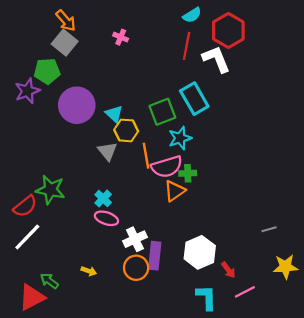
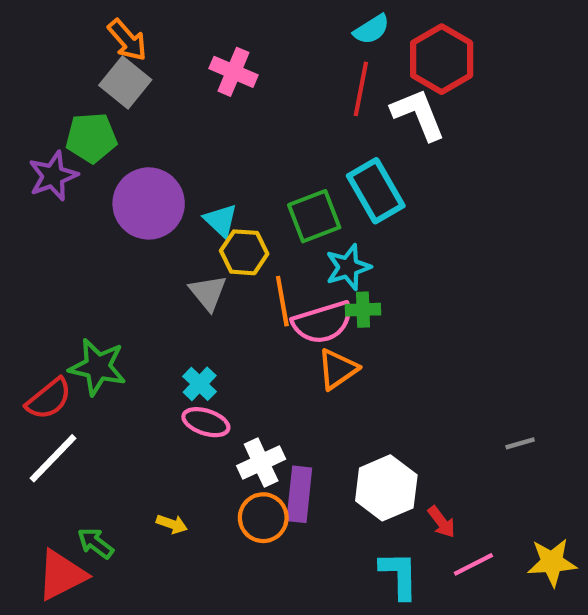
pink cross: (121, 37) -> (233, 72), size x1.5
green cross: (188, 173) -> (363, 310), moved
yellow star: (285, 267) -> (552, 562), moved

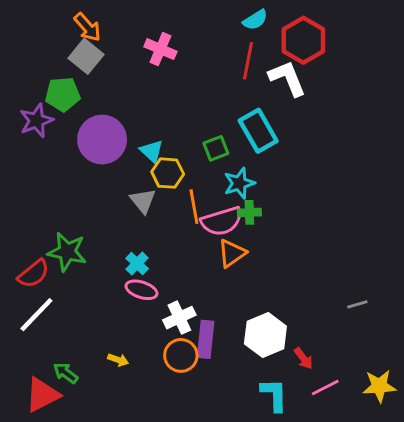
green square: (314, 216) -> (216, 148), size x0.7

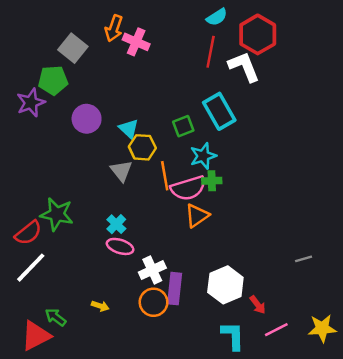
orange arrow: (87, 27) -> (114, 28), moved, turned 60
purple circle: (102, 140) -> (87, 119), size x0.7

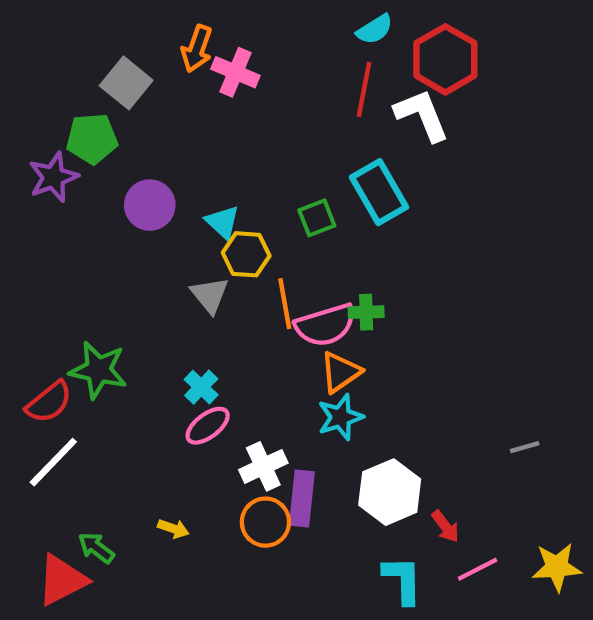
cyan star: (203, 156) -> (340, 417), moved
pink ellipse: (120, 246) -> (208, 426), turned -55

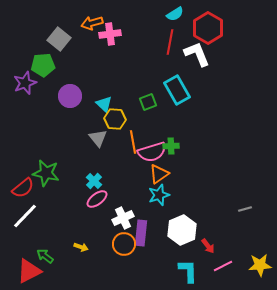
orange arrow: (197, 49) -> (92, 23), turned 55
pink cross: (235, 72) -> (110, 34), turned -30

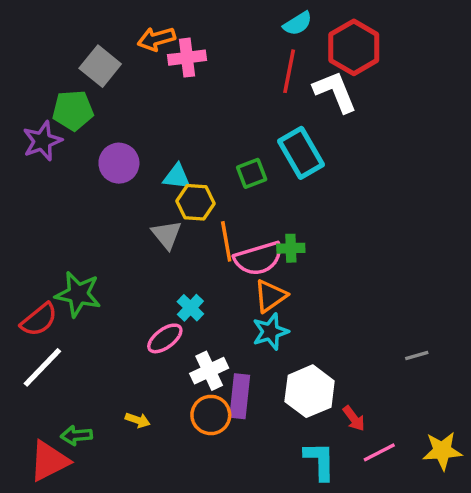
cyan triangle: (104, 104) -> (177, 177), turned -36
cyan cross: (94, 181) -> (190, 308), moved
green arrow: (45, 256) -> (76, 435), turned -42

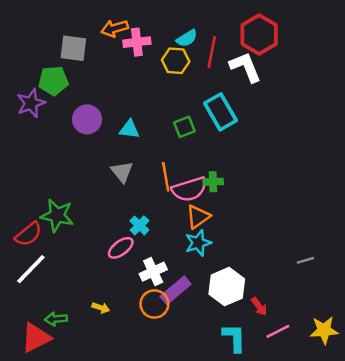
cyan semicircle: (298, 24) -> (187, 38), moved
gray square: (100, 66) -> (73, 48), turned -32
yellow hexagon: (196, 202) -> (176, 61), moved
purple rectangle: (240, 396) -> (176, 290), turned 44

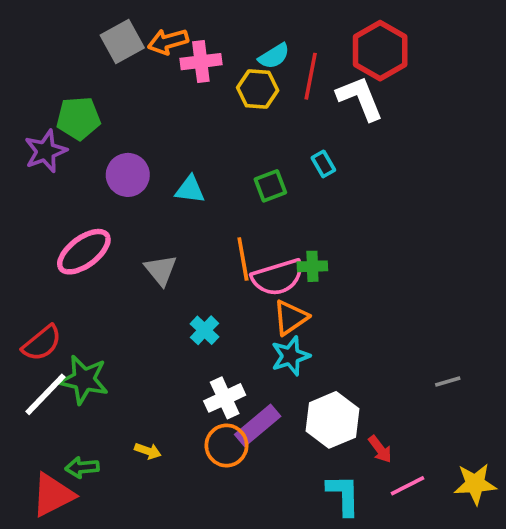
gray square: (73, 48) -> (122, 41), moved, turned -36
cyan rectangle: (221, 112) -> (323, 164), size x0.5
gray triangle: (122, 172) -> (161, 270), moved
green star: (57, 215) -> (84, 380), moved
pink ellipse: (121, 248) -> (84, 252), moved, size x1.4

